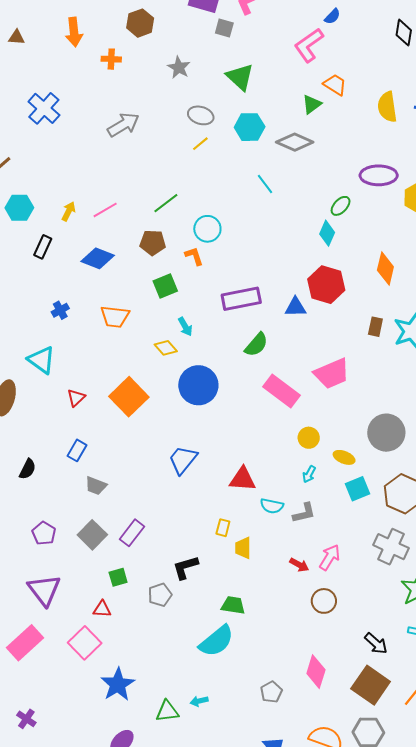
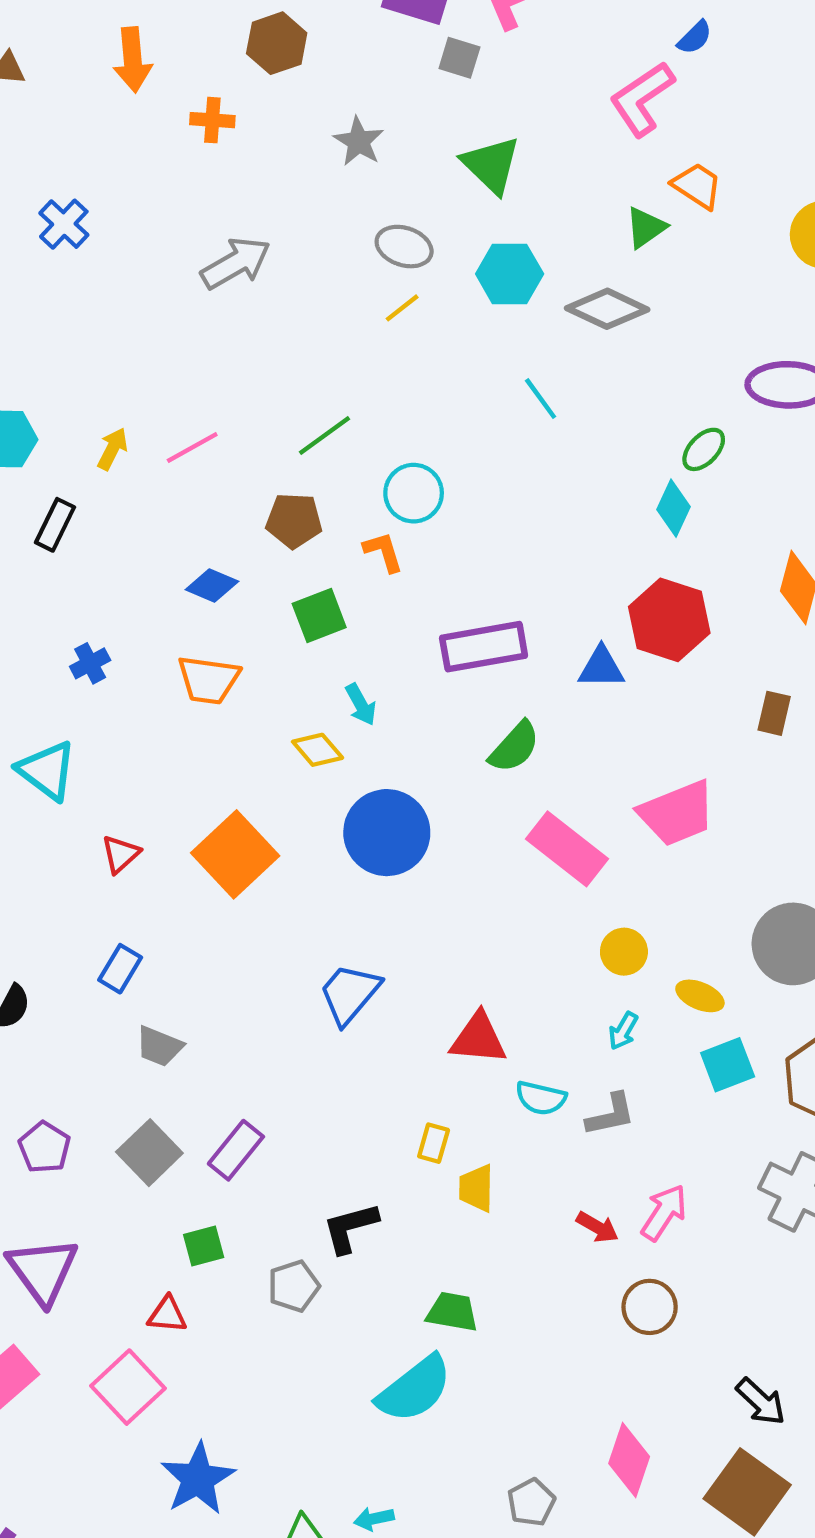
blue cross: (44, 108) -> (64, 224), size x0.7
blue diamond: (98, 258) -> (212, 586), moved, size x0.7

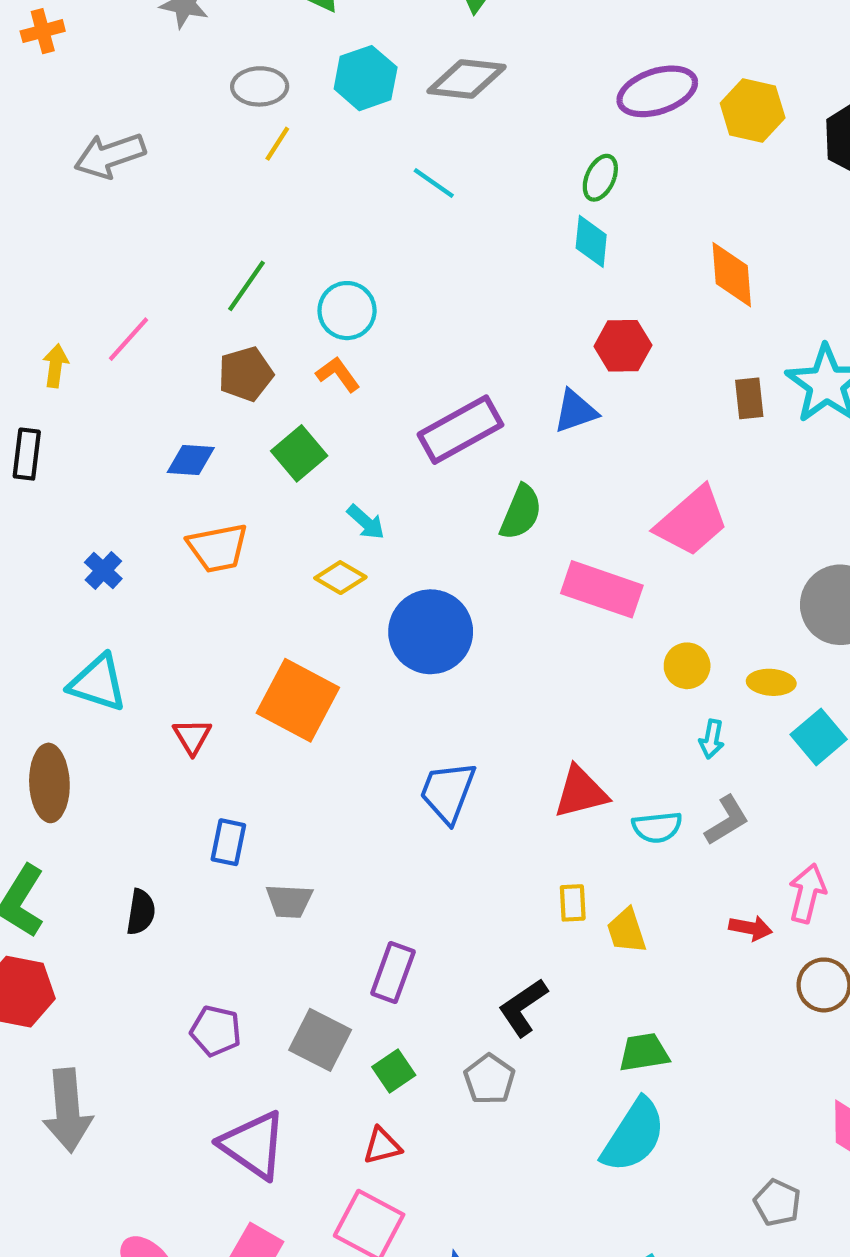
gray arrow: (236, 263) -> (110, 155), turned -150
red hexagon: (669, 620) -> (623, 346), size x0.7
gray square: (149, 1153) -> (320, 1040), moved

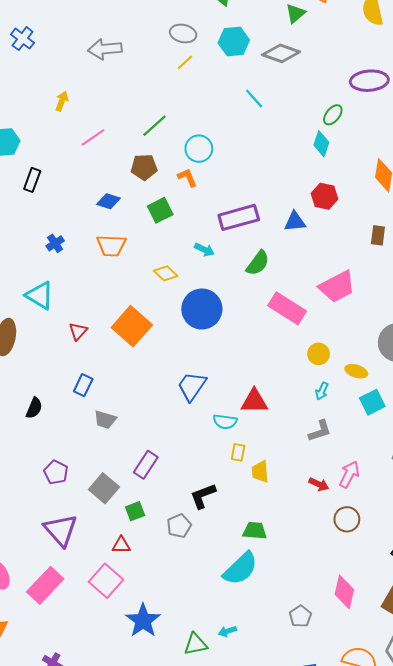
yellow arrow: (56, 366) -> (62, 101), moved
cyan arrow: (366, 522) -> (204, 250), moved, turned -30
cyan semicircle: (657, 827) -> (225, 422), moved

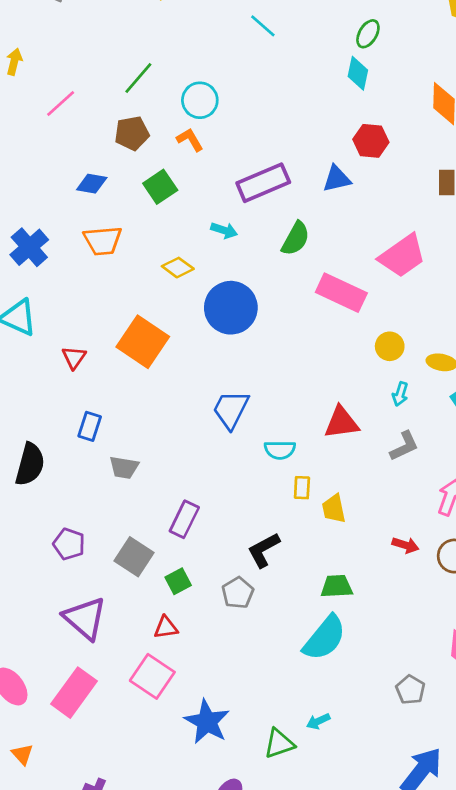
blue cross: (55, 243) -> (29, 247), size x1.6
red triangle: (254, 401) -> (341, 423), moved
black semicircle: (34, 408) -> (30, 464), size x1.5
red arrow: (319, 484) -> (405, 545), moved

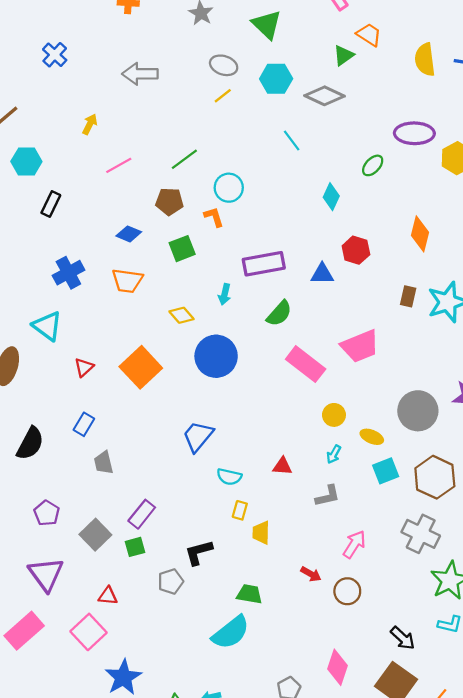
cyan diamond: (358, 73) -> (331, 197), moved
cyan arrow: (224, 230) -> (225, 294), turned 72
red triangle: (341, 423) -> (282, 466), size x0.7
gray trapezoid: (124, 467) -> (104, 463), turned 55
green square: (178, 581) -> (135, 547), moved

